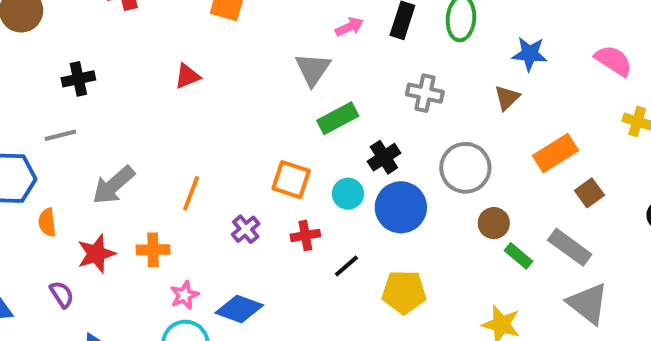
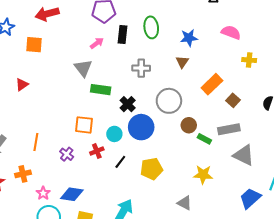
green rectangle: (338, 118) -> (101, 90), turned 48
cyan circle: (348, 194) -> (114, 134), moved
gray rectangle: (570, 247) -> (229, 129), turned -35

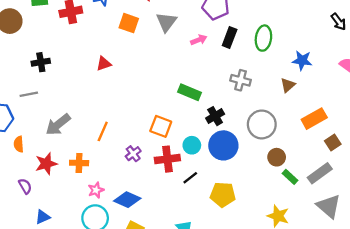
gray triangle: (83, 68) -> (166, 22), moved
gray rectangle: (229, 129) -> (320, 173), turned -40
red cross: (97, 151) -> (167, 159), size x1.5

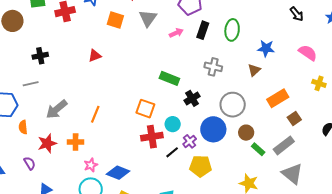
blue circle: (223, 145) -> (213, 129), moved
purple cross: (133, 154) -> (190, 141), moved

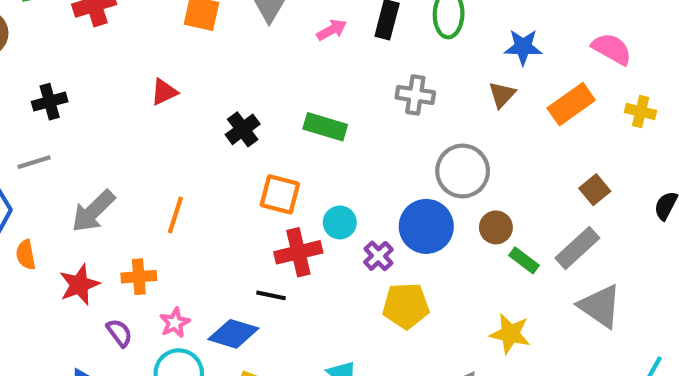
black cross: (192, 98) -> (243, 129), moved
orange rectangle: (278, 98) -> (571, 104), moved
black line: (172, 152) -> (271, 295), moved, turned 56
purple semicircle: (29, 163) -> (119, 333), moved

